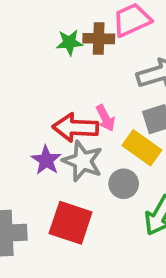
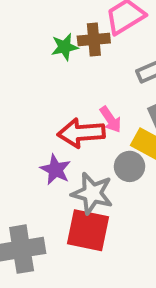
gray star: (83, 161) -> (92, 193), moved
gray circle: (124, 184) -> (130, 166), moved

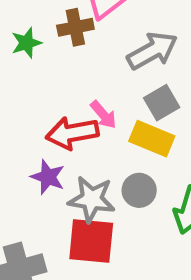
green star: (65, 47) -> (26, 43), moved
gray circle: (130, 166) -> (139, 190), moved

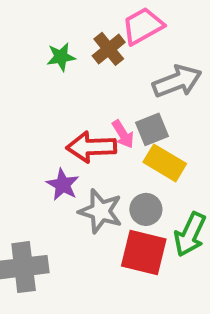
brown cross: (75, 27) -> (109, 49), turned -36
gray square: (162, 103) -> (152, 129), moved
red square: (91, 241) -> (144, 253), moved

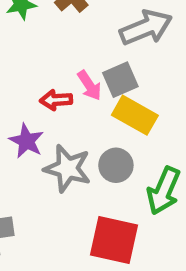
red arrow: (91, 147) -> (56, 100), size x0.6
red square: (144, 253) -> (114, 240), moved

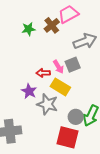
yellow rectangle: (135, 115) -> (60, 87), moved
gray circle: (116, 165) -> (76, 117), moved

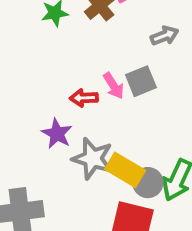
gray arrow: (85, 41) -> (164, 36), size x0.6
yellow rectangle: (60, 87) -> (125, 170), moved

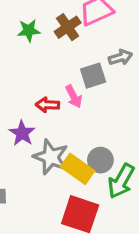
gray square: (141, 81) -> (93, 76), moved
gray circle: (148, 183) -> (100, 160), moved

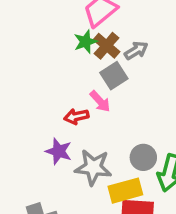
brown cross: (68, 27) -> (107, 46), moved
green star: (29, 30) -> (85, 42), moved
yellow rectangle: (78, 169) -> (125, 191), moved, turned -36

